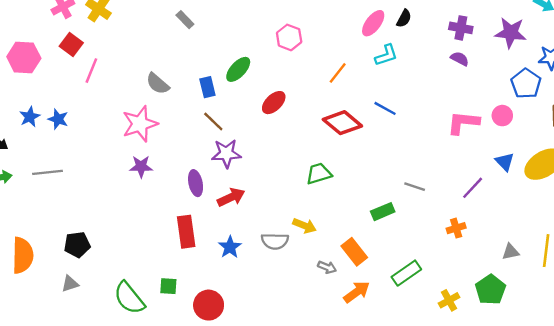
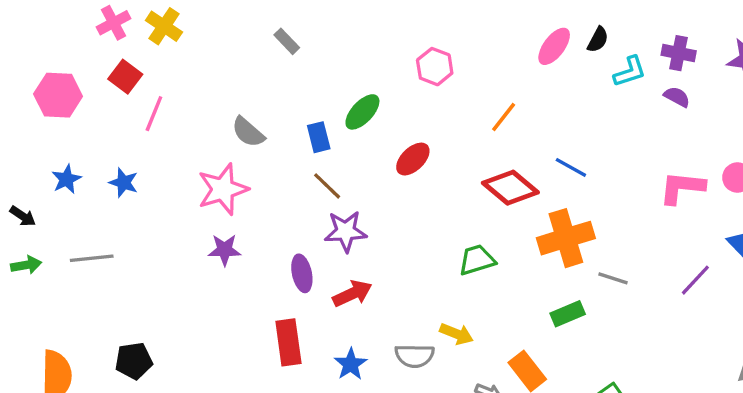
cyan L-shape: (386, 55) -> (630, 72), moved
blue star: (58, 119) -> (124, 183), moved
orange cross: (456, 228) -> (566, 238), moved, size x2.0

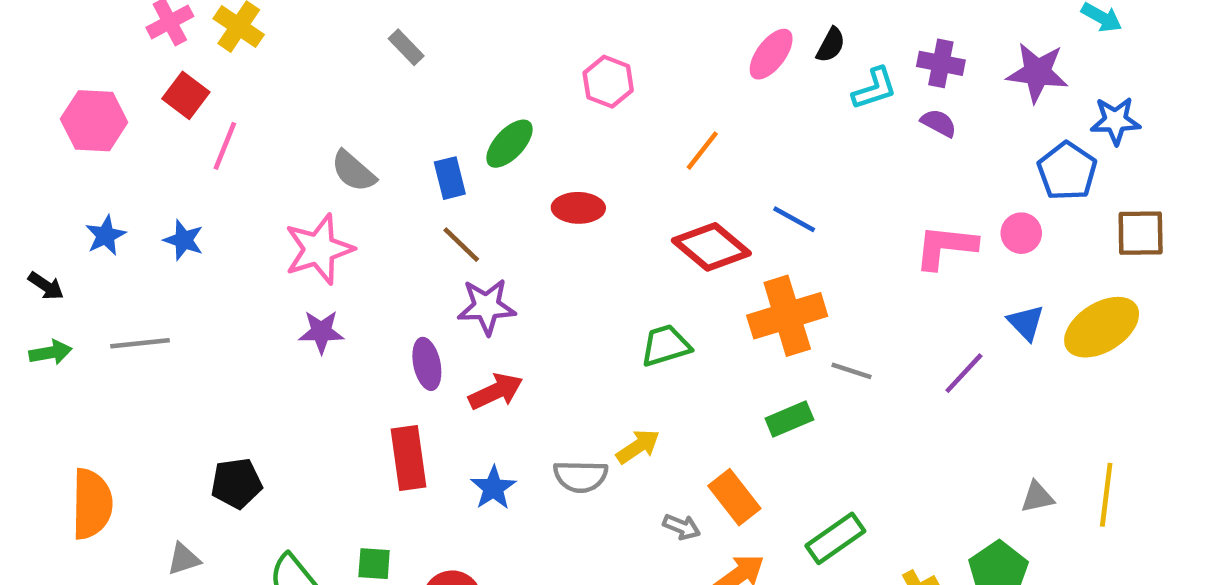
red ellipse: (413, 159) -> (578, 208), turned 45
yellow arrow: (457, 334) -> (638, 447), turned -56
black pentagon: (134, 361) -> (236, 483), moved

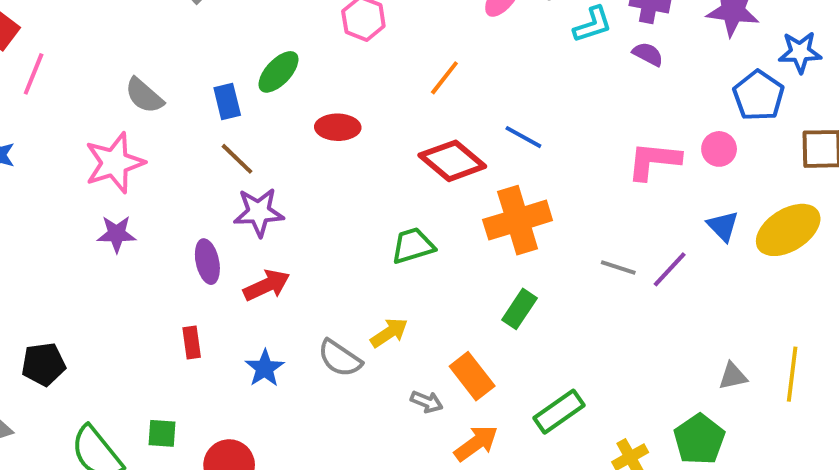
gray line: (851, 371) -> (618, 267), moved
green rectangle: (789, 419) -> (519, 309), turned -33
red rectangle: (409, 458) -> (192, 343), size x0.6
gray semicircle: (581, 476) -> (340, 358), turned 33

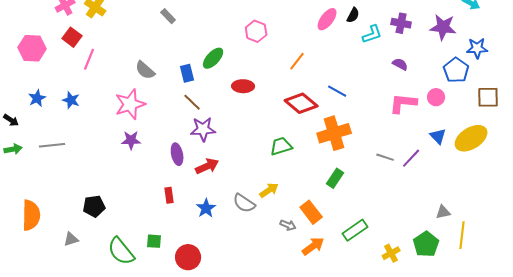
purple semicircle: (648, 54) -> (400, 64), moved
yellow line: (792, 374) -> (462, 235), moved

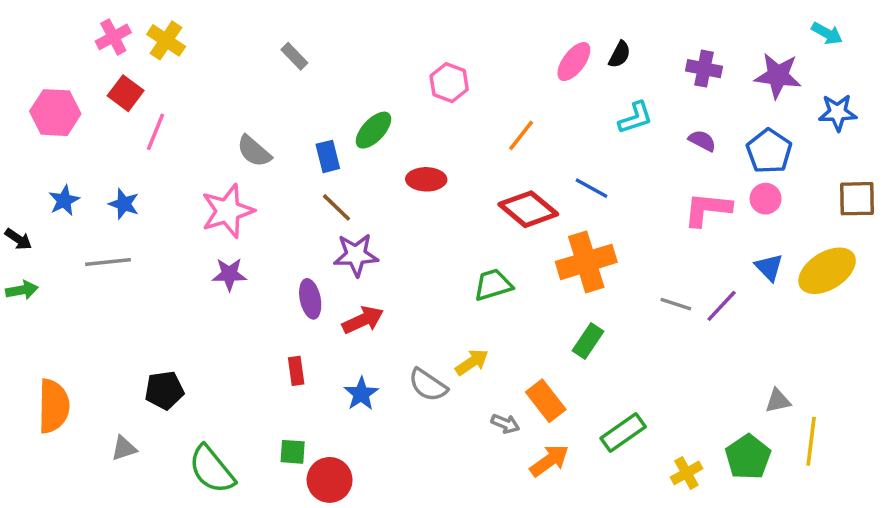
cyan L-shape: (372, 34) -> (635, 118), moved
blue pentagon: (456, 70) -> (769, 151), moved
gray line: (52, 145) -> (108, 262), moved
green square: (154, 241) -> (293, 452), moved

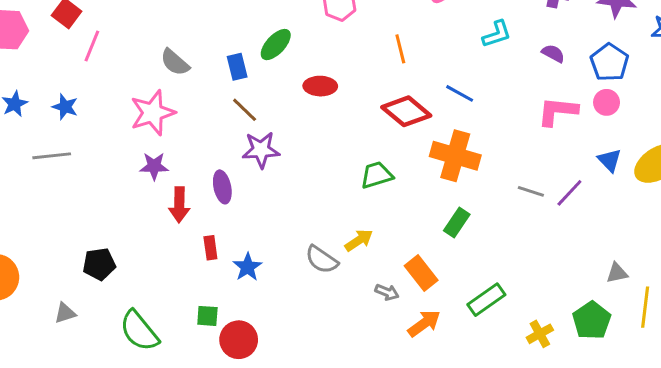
orange line: (521, 135) -> (400, 49), turned -52
orange cross: (586, 262) -> (455, 156), turned 33
red arrow: (363, 320) -> (179, 205), moved, turned 116
blue star: (361, 394) -> (248, 267), moved

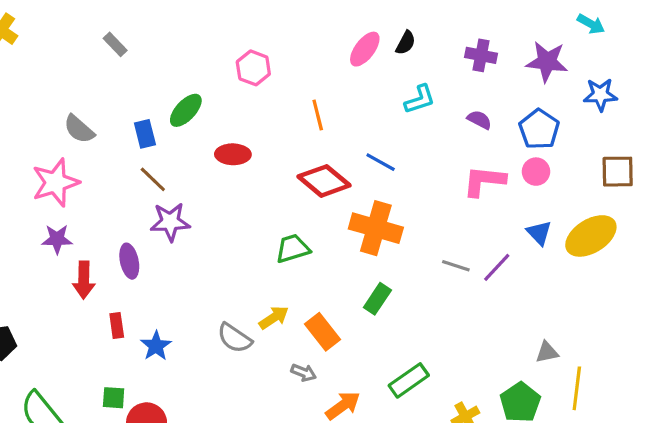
orange rectangle: (421, 273) -> (322, 332), moved

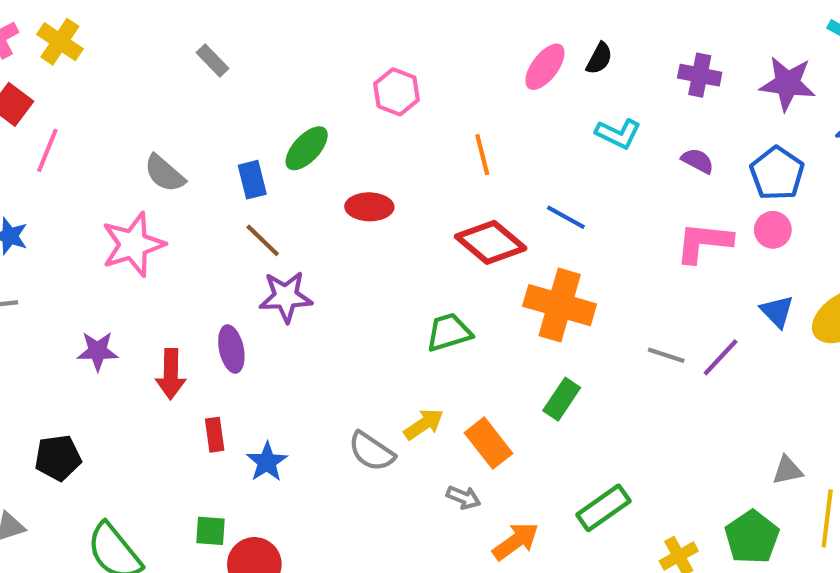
cyan L-shape: (420, 99) -> (618, 134), turned 44
purple star: (57, 239) -> (98, 351), moved

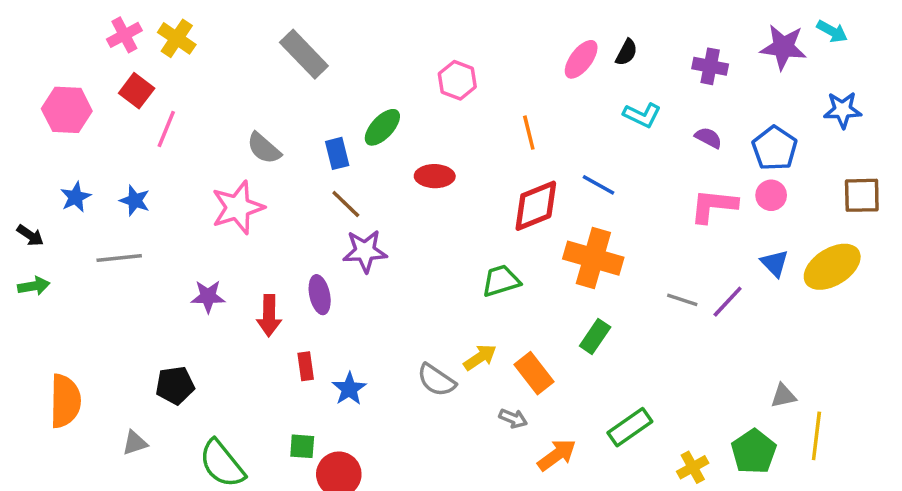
gray rectangle: (213, 60) -> (304, 54), size x1.8
purple star: (787, 83) -> (783, 47), moved
red diamond: (491, 242) -> (536, 206), turned -62

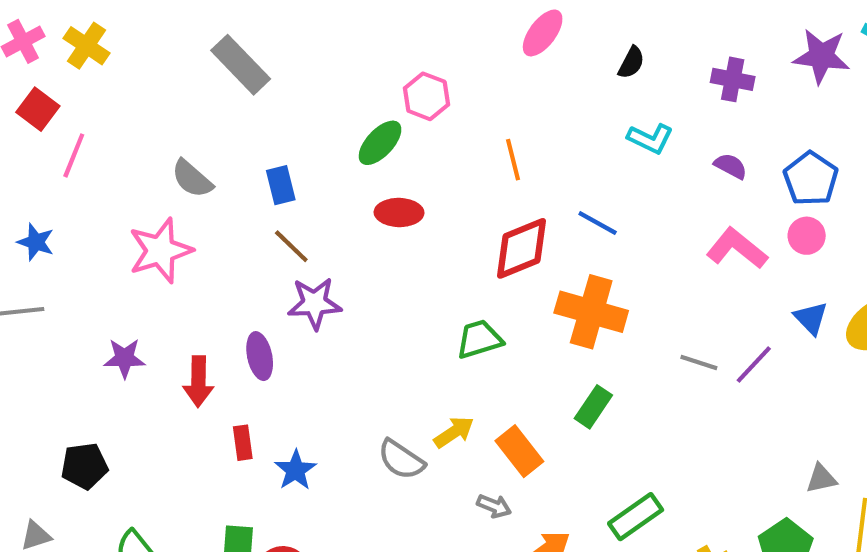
pink ellipse: (581, 59) -> (543, 33), moved
green ellipse: (382, 127) -> (380, 143), moved
pink L-shape: (714, 206) -> (737, 248), turned 33

